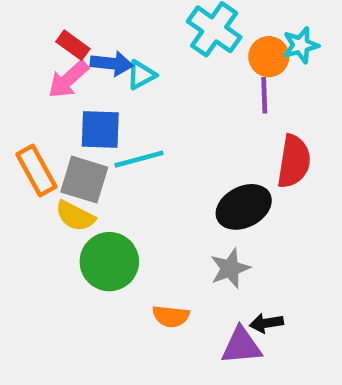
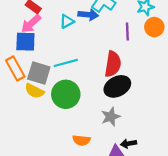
orange circle: (269, 57) -> (154, 27), moved
blue arrow: (112, 63) -> (88, 15), moved
blue square: (100, 130) -> (25, 42), moved
red semicircle: (294, 161) -> (113, 64), moved
green circle: (109, 262) -> (66, 94), moved

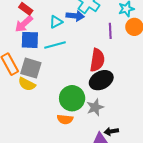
blue square: (25, 42) -> (30, 40), moved
cyan line: (66, 63) -> (55, 45), moved
green circle: (66, 94) -> (72, 98), moved
orange semicircle: (81, 140) -> (65, 119), moved

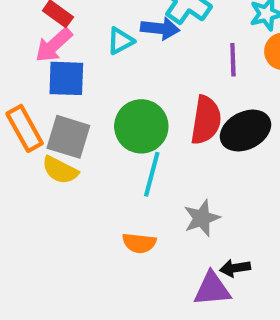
cyan line: (55, 45) -> (152, 174), moved, turned -60
black ellipse: (101, 80) -> (245, 131), moved
green circle: (72, 98) -> (141, 126), moved

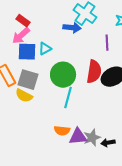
cyan triangle: (120, 41) -> (45, 49), moved
gray star: (202, 218) -> (92, 138), moved
purple triangle: (212, 289) -> (78, 137), moved

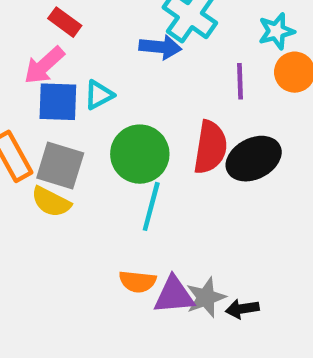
red rectangle: (23, 21) -> (65, 22), moved

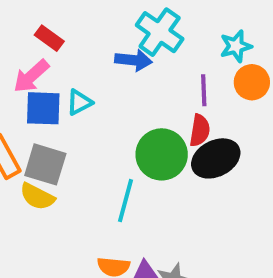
red semicircle: (210, 147) -> (200, 130), moved, size x0.7
green circle: (140, 154) -> (162, 154), moved

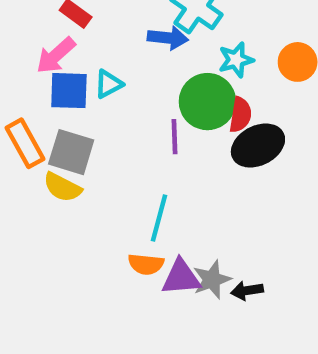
cyan star: (236, 46) -> (236, 60), moved
purple line: (204, 90) -> (174, 137), moved
green circle: (162, 154) -> (207, 102), moved
cyan line: (125, 201) -> (159, 218), moved

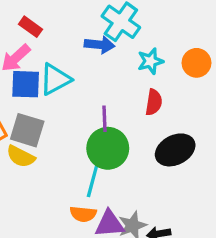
cyan triangle: (109, 84) -> (55, 79), size x1.5
green circle: (207, 102) -> (108, 148), moved
black ellipse: (258, 146) -> (175, 150), moved

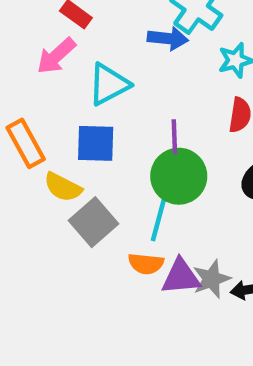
blue square: (26, 84) -> (96, 143), moved
gray square: (27, 130) -> (93, 222), moved, turned 32

